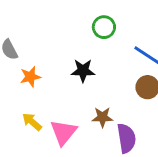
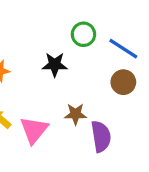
green circle: (104, 27) -> (83, 34), moved

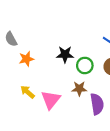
green circle: (83, 34) -> (85, 65), moved

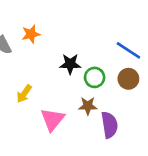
orange star: (26, 59) -> (31, 34), moved
yellow arrow: (28, 92) -> (24, 94), moved, turned -96

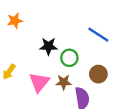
brown circle: (128, 79) -> (98, 74), moved
pink triangle: (53, 119) -> (39, 82), moved

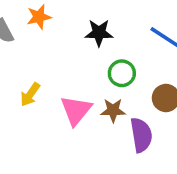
black star: (48, 46) -> (99, 33), moved

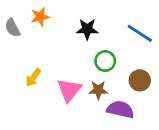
purple semicircle: (141, 135) -> (120, 109), turned -68

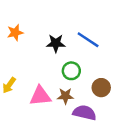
blue line: (140, 33) -> (88, 40), moved
pink triangle: (69, 90) -> (40, 96), turned 45

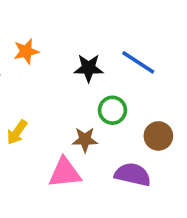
pink triangle: (40, 96) -> (65, 173), moved
brown star: (65, 96) -> (85, 140), moved

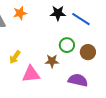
black star: (89, 68) -> (58, 13), moved
brown circle: (158, 136) -> (88, 52), moved
pink triangle: (65, 173) -> (31, 74), moved

